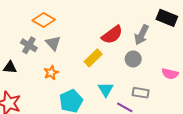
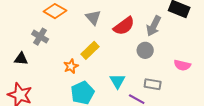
gray triangle: (53, 43) -> (93, 17), moved
yellow rectangle: (93, 58) -> (90, 50), moved
orange star: (51, 73) -> (71, 66), moved

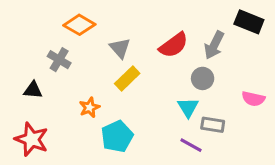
gray triangle: (93, 17) -> (120, 48), moved
orange star: (71, 66) -> (90, 107), moved
cyan triangle: (118, 81) -> (188, 107), moved

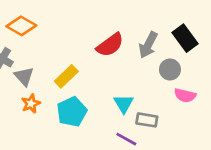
black rectangle: (249, 22) -> (185, 38), moved, turned 32
gray triangle: (120, 48) -> (24, 76), moved
gray circle: (203, 78) -> (170, 69), moved
cyan pentagon: (117, 136) -> (72, 112), moved

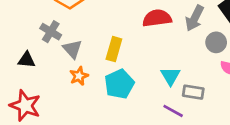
red semicircle: (110, 45) -> (157, 18), turned -152
yellow rectangle: (66, 76) -> (114, 49), turned -30

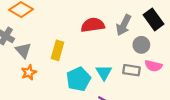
cyan pentagon: (119, 84) -> (78, 79), moved
gray rectangle: (193, 92) -> (131, 70), moved

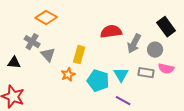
gray arrow: (124, 25) -> (134, 44), moved
orange star: (29, 72) -> (68, 75), moved
cyan pentagon: (78, 79) -> (98, 81), turned -30

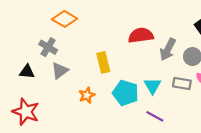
gray triangle: (48, 55) -> (60, 71), moved, turned 35
yellow rectangle: (79, 55) -> (103, 62), turned -30
orange star: (68, 75) -> (87, 95), moved

